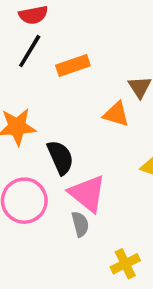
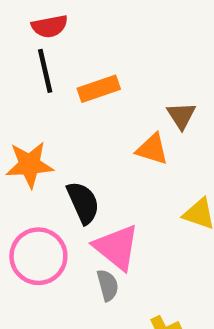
black line: (30, 51) -> (45, 71), turned -44

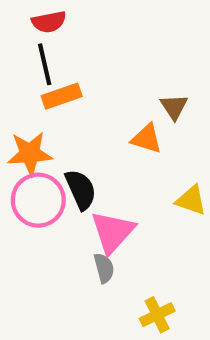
orange rectangle: (99, 89) -> (62, 96), moved
pink triangle: (117, 247) -> (113, 232), turned 33
pink circle: (38, 256) -> (38, 200), moved

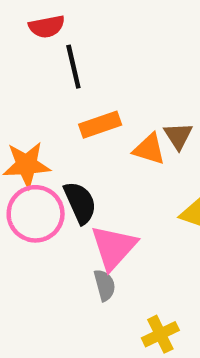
black line: (45, 64) -> (73, 67), moved
orange rectangle: (62, 96) -> (100, 125), moved
brown triangle: (174, 107) -> (178, 136), moved

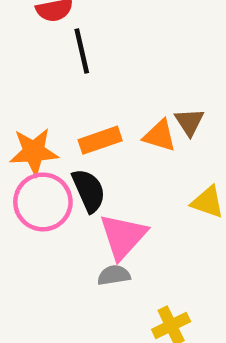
orange rectangle: (100, 125) -> (100, 140), moved
gray semicircle: (105, 285) -> (114, 275), turned -84

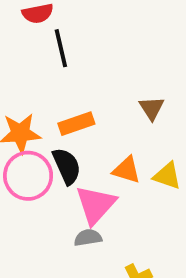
orange triangle: (160, 136) -> (127, 170), moved

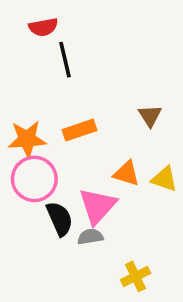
black semicircle: (67, 166) -> (60, 219), moved

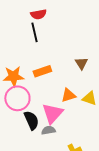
red semicircle: (43, 27) -> (38, 14), moved
orange triangle: (126, 173) -> (68, 95), turned -35

